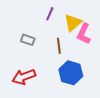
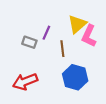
purple line: (50, 14) -> (46, 33), moved

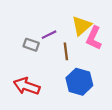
purple line: (46, 33) -> (49, 35), turned 40
red arrow: (25, 82) -> (27, 86), turned 40

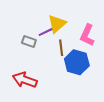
yellow triangle: (82, 26) -> (57, 24), moved
blue hexagon: (79, 82) -> (77, 62), moved

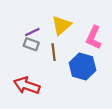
purple line: (46, 32) -> (32, 32), moved
brown line: (61, 48) -> (54, 52), moved

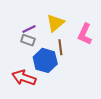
brown line: (54, 52) -> (60, 47), moved
blue hexagon: (83, 67) -> (45, 60), moved

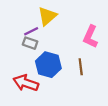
yellow triangle: (55, 23) -> (47, 16), moved
brown line: (60, 47) -> (81, 67), moved

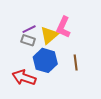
yellow triangle: (47, 16) -> (49, 35), moved
pink L-shape: (90, 37) -> (63, 27), moved

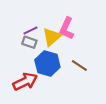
brown line: (76, 62) -> (79, 66), turned -49
red arrow: (24, 78) -> (25, 82), turned 135

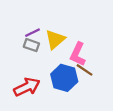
pink L-shape: (67, 28) -> (78, 54), moved
blue hexagon: (47, 63) -> (64, 78), moved

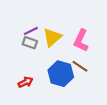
pink L-shape: (78, 54) -> (81, 41), moved
red arrow: (27, 87) -> (26, 82), size x0.6

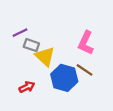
purple line: (31, 31) -> (20, 33), moved
yellow triangle: (52, 37) -> (45, 56), moved, turned -36

